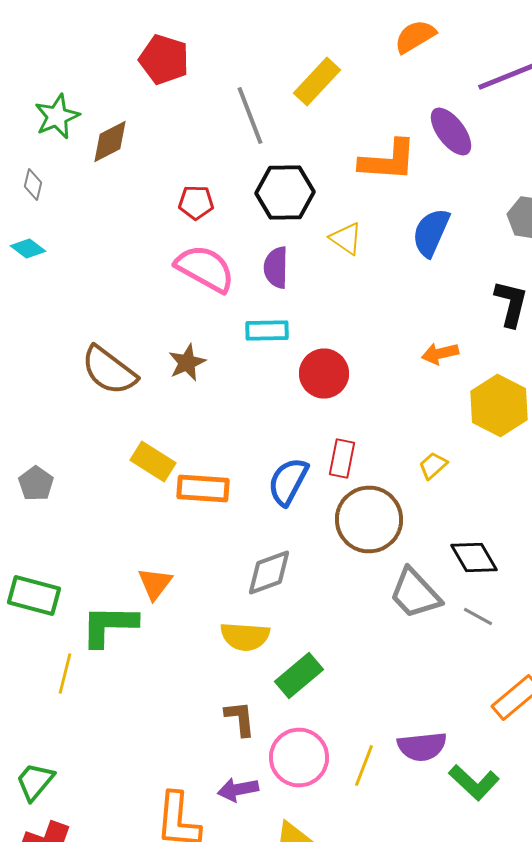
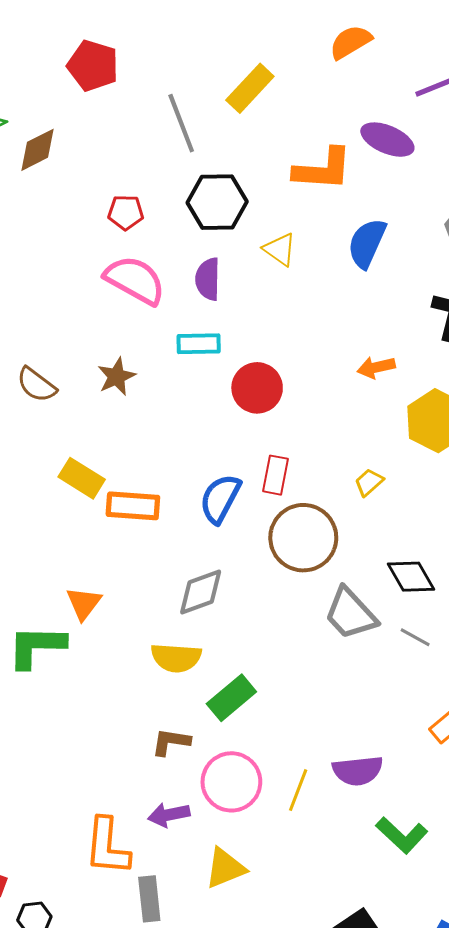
purple ellipse: (451, 132) -> (387, 140), turned -30
brown semicircle: (109, 370) -> (36, 385), size x0.7
brown L-shape: (240, 718) -> (171, 742), turned -75
green L-shape: (474, 782) -> (402, 835), moved

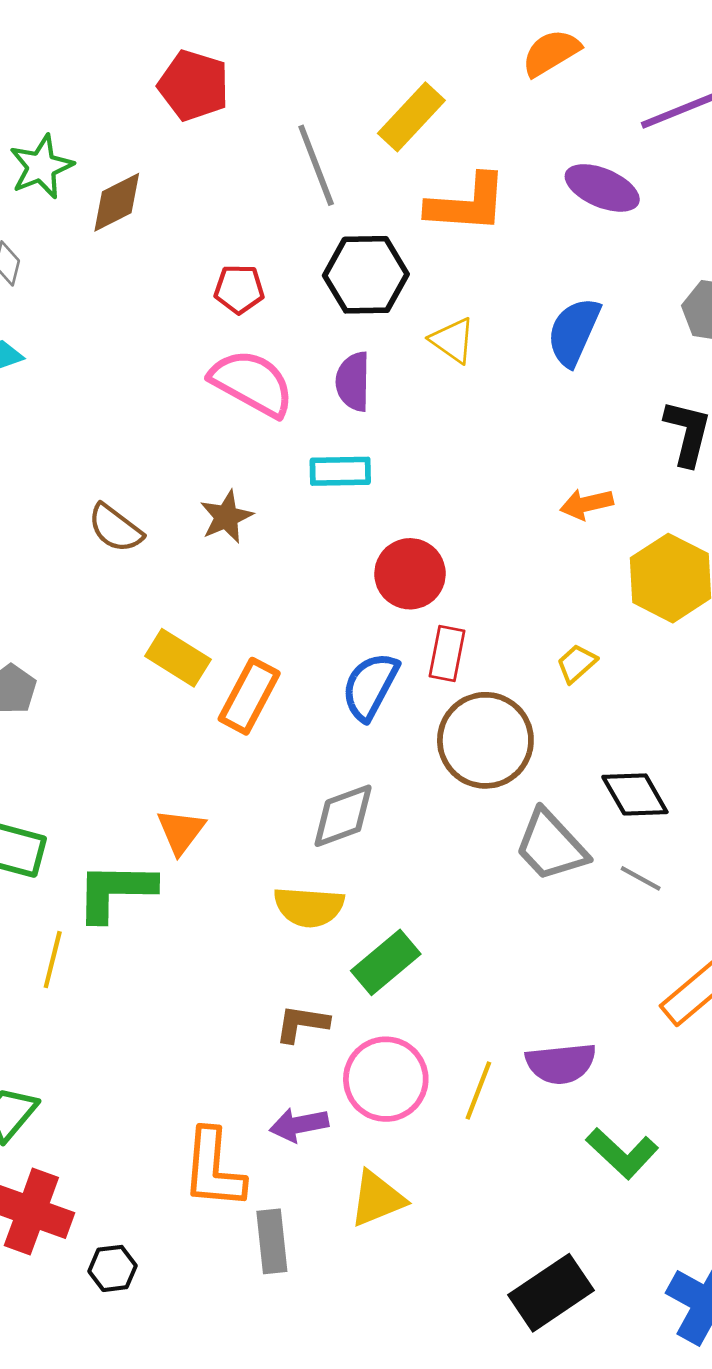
orange L-shape: (323, 169) -> (467, 204), moved
red circle: (257, 388) -> (410, 574), moved
orange rectangle: (133, 506) -> (249, 696), turned -66

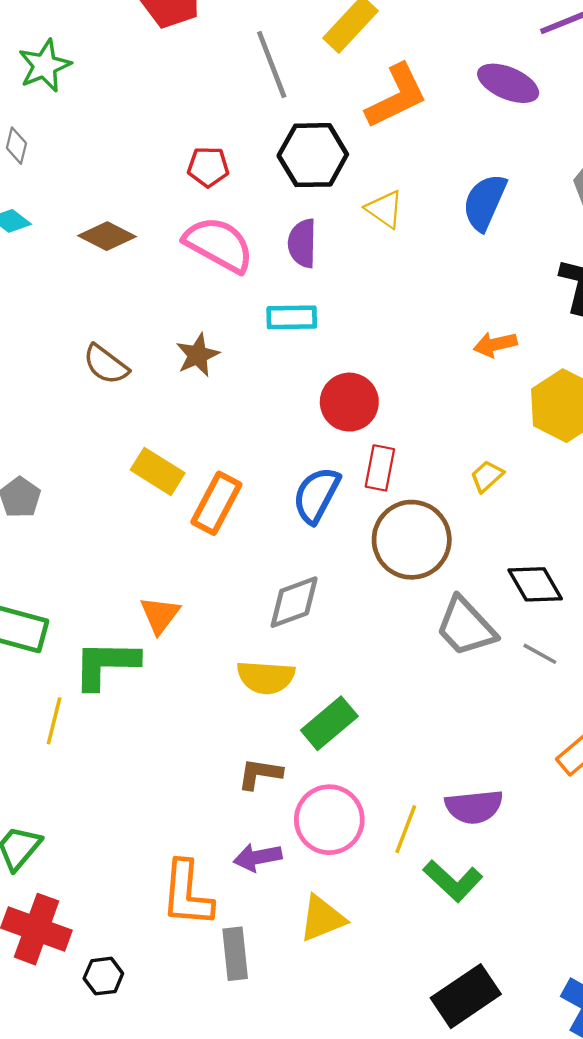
brown diamond: (117, 202) -> (107, 236), moved, turned 54
orange L-shape: (467, 204) -> (396, 96), turned -30
green L-shape: (622, 1153) -> (453, 881), moved

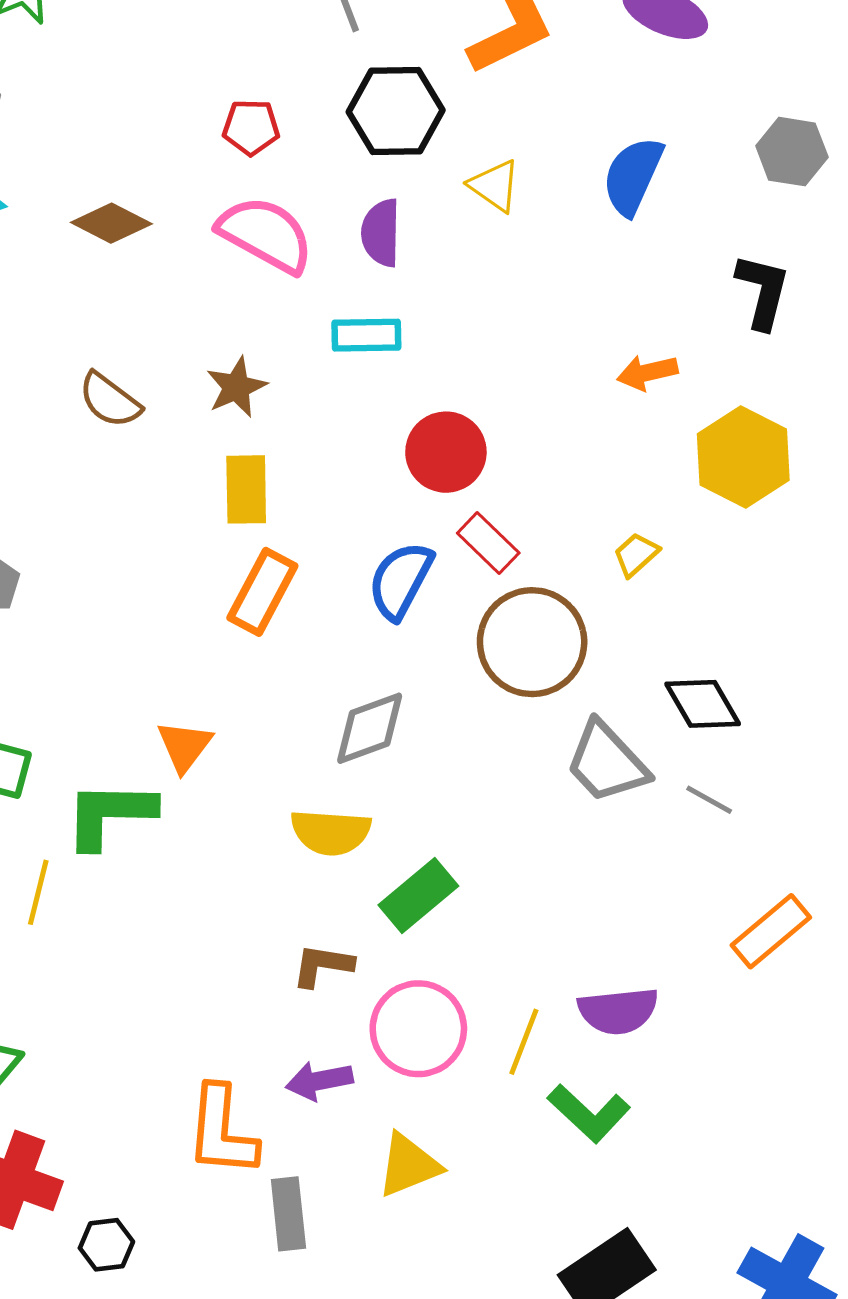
red rectangle: (380, 468) -> (488, 543), turned -57
yellow rectangle: (158, 471) -> (246, 489), moved, turned 57

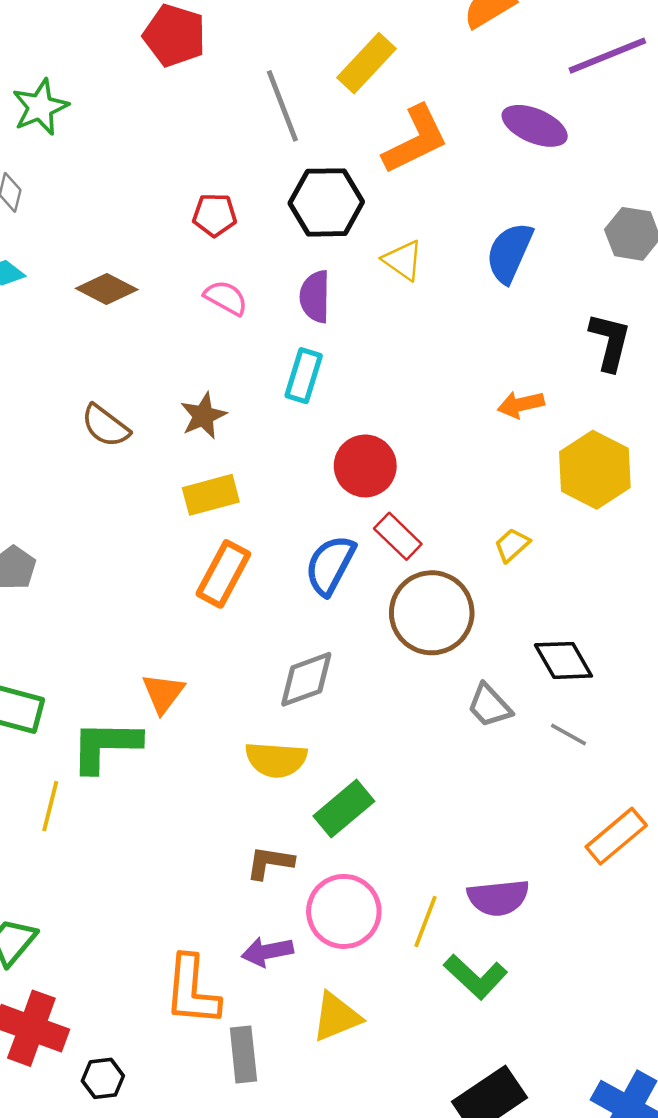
pink semicircle: (266, 234) -> (226, 298), size x0.6
cyan rectangle: (366, 335) -> (304, 376), turned -72
yellow rectangle: (246, 489) -> (211, 495), turned 76
gray trapezoid: (607, 762) -> (489, 706), size x0.7

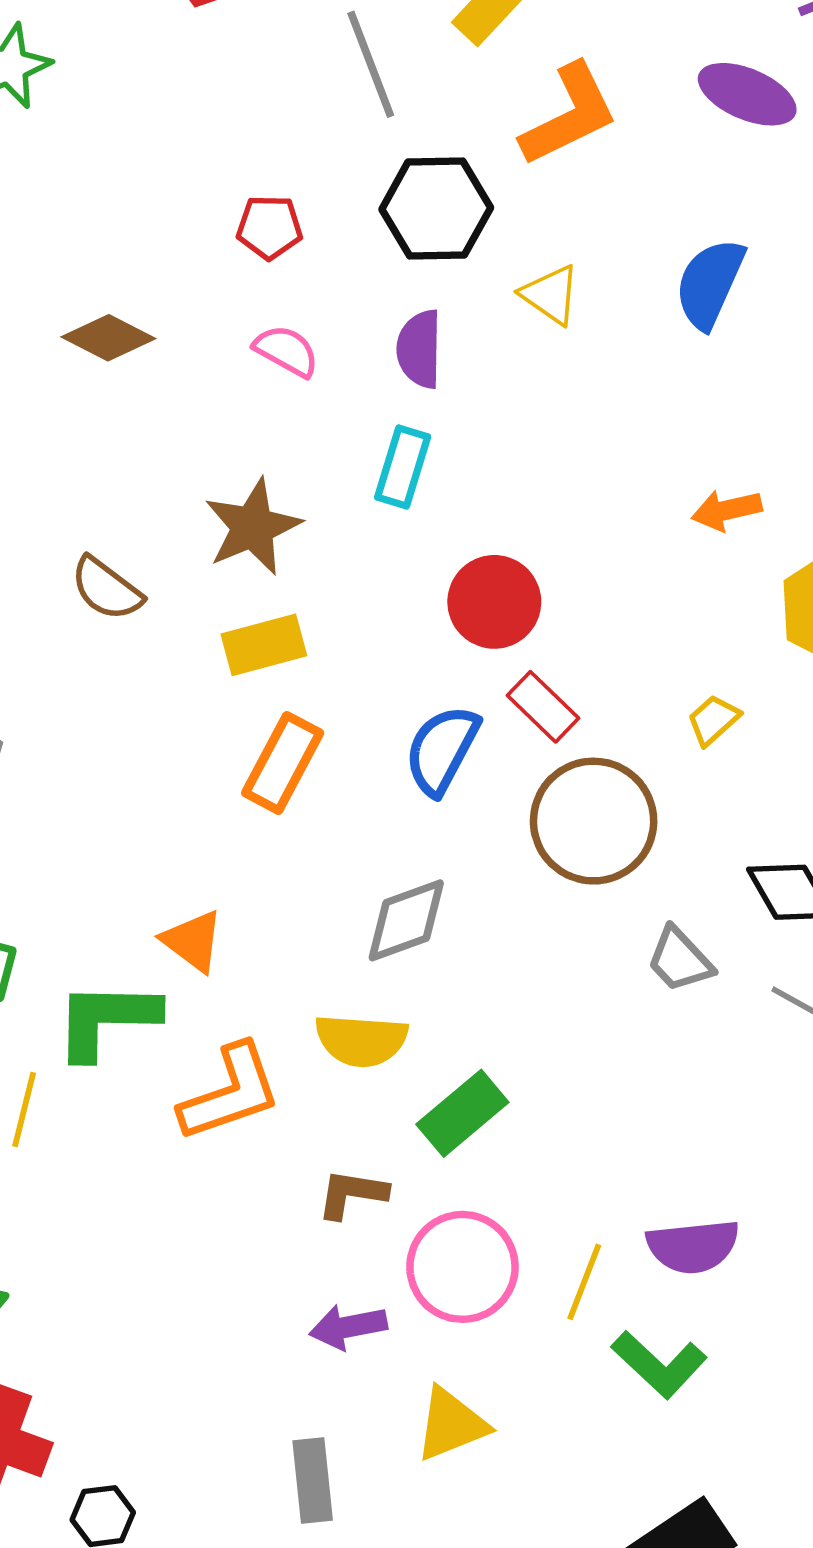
brown star: (203, 416) -> (253, 527), size x1.4
brown semicircle: (105, 426) -> (107, 589), moved
orange triangle: (163, 693) -> (193, 941), turned -30
orange L-shape: (192, 991) -> (230, 1093), moved, turned -114

